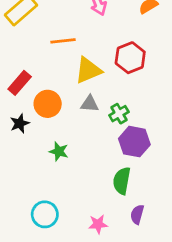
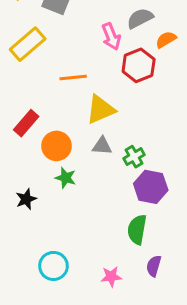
red hexagon: (130, 58) -> (139, 65), moved
black star: (20, 123) -> (26, 199), moved
green star: (59, 151) -> (66, 178), moved

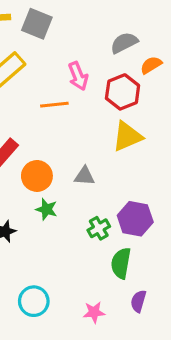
pink arrow: (111, 37) -> (78, 76), moved
yellow triangle: (101, 109) -> (127, 136), moved
green cross: (134, 157) -> (99, 228), moved

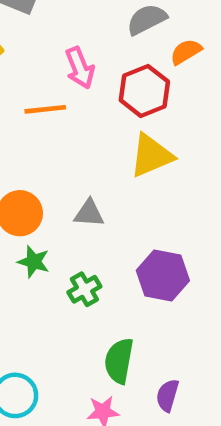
green cross: (99, 228) -> (84, 289), moved
green semicircle: (121, 263) -> (119, 361), moved

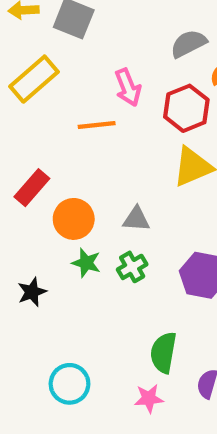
green cross: (84, 289) -> (132, 267), moved

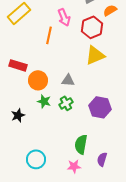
orange line: (97, 125) -> (49, 35), turned -72
red rectangle: (32, 188) -> (18, 65), turned 66

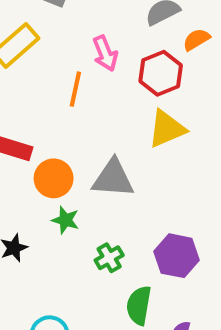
gray triangle: (68, 80) -> (113, 178), size x1.6
green cross: (66, 103) -> (109, 258), moved
purple hexagon: (100, 107) -> (177, 256), moved

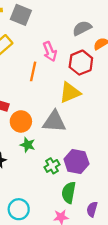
yellow triangle: (167, 129) -> (70, 93), moved
purple hexagon: (177, 256) -> (76, 161), moved

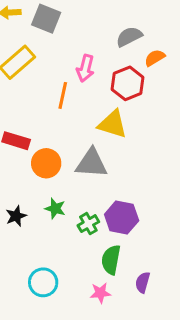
pink arrow: (50, 51) -> (85, 68), turned 36
yellow triangle: (70, 93) -> (112, 124), turned 40
green star: (28, 145) -> (55, 208), moved

